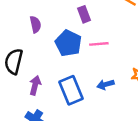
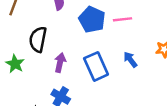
blue arrow: (105, 84) -> (130, 60), turned 70

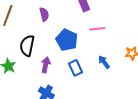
blue pentagon: (92, 19) -> (67, 40), moved
blue rectangle: (96, 66) -> (76, 68), size x0.7

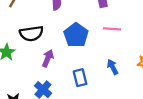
black semicircle: (27, 46) -> (31, 33), turned -120
blue rectangle: (76, 68) -> (80, 78), moved

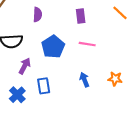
blue rectangle: (80, 78) -> (44, 86), moved

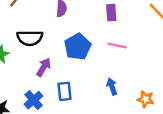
orange star: (115, 79) -> (146, 99), moved

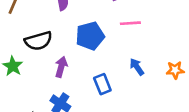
blue pentagon: (78, 47) -> (90, 36), turned 30
blue rectangle: (64, 91) -> (102, 84), moved

